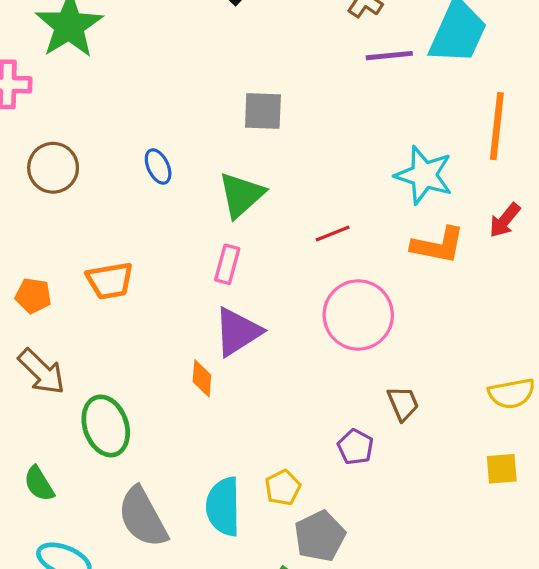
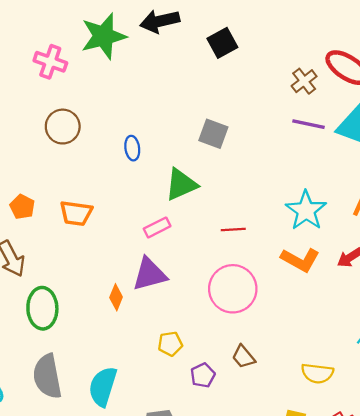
pink rectangle: (227, 264) -> (157, 227), turned 30
brown trapezoid: (403, 403) -> (243, 357), turned 145
yellow pentagon: (283, 488) -> (170, 344), moved

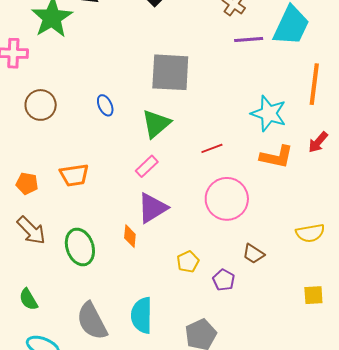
gray square: (213, 134) -> (170, 72), size x1.6
green ellipse: (42, 308) -> (80, 247), moved
yellow semicircle: (317, 373) -> (310, 233), moved

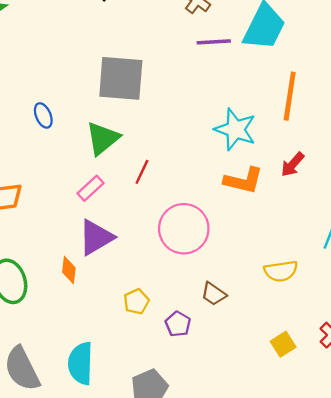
red line: (212, 148) -> (142, 172), moved, turned -45
yellow square: (313, 295) -> (283, 344), turned -30

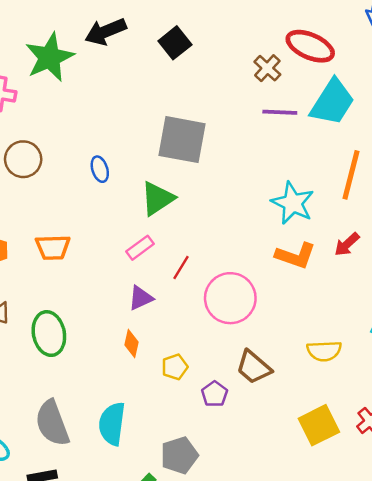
red line: (142, 172) -> (181, 268), moved
purple triangle: (96, 237) -> (141, 298), size x0.7
orange diamond: (69, 270) -> (132, 343), moved
brown trapezoid: (214, 294) -> (254, 367), size x1.4
yellow square: (283, 344) -> (319, 425), size x1.6

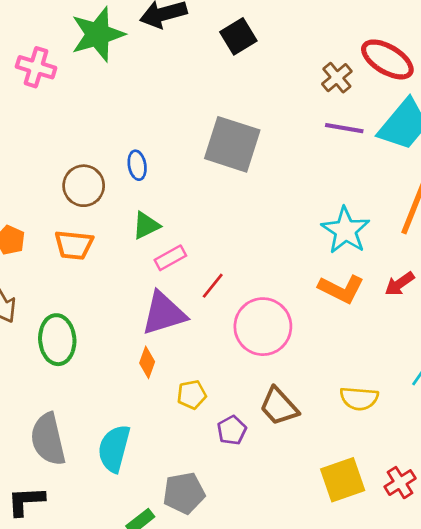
brown circle: (23, 159) -> (84, 186), moved
green triangle: (157, 198) -> (146, 225), moved, size x0.7
purple triangle: (141, 298) -> (164, 313), size x1.6

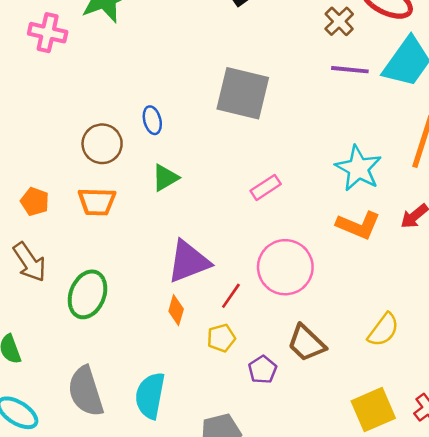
pink rectangle: (170, 258) -> (266, 187), moved
red line: (213, 286) -> (231, 296), moved
green ellipse: (57, 340) -> (87, 294), turned 30
yellow semicircle: (359, 398) -> (383, 330), turned -54

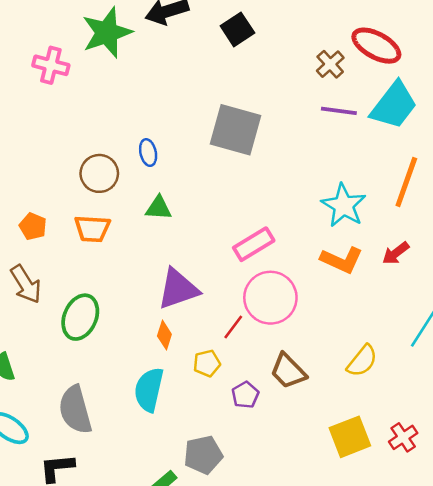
green triangle: (165, 178) -> (159, 208), turned 32
pink rectangle: (266, 187) -> (254, 244), moved, size x1.4
red line: (231, 296) -> (233, 327), moved
cyan semicircle: (150, 396) -> (149, 390), moved

